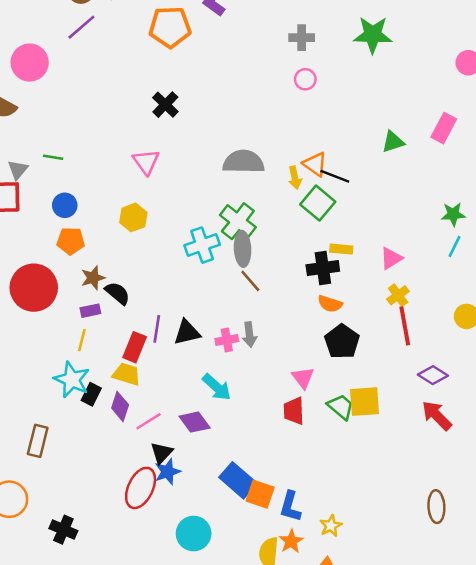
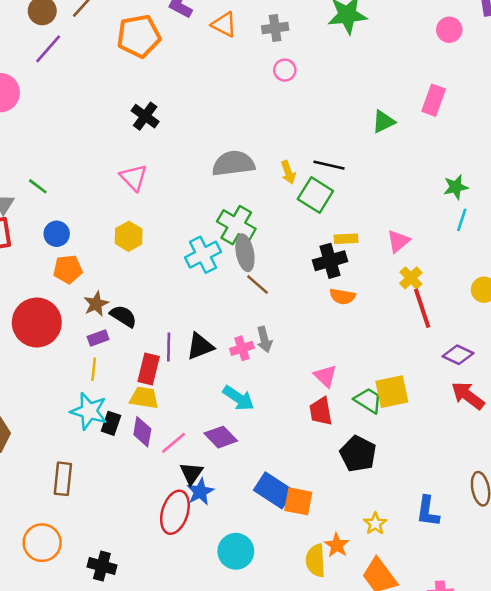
green line: (53, 157) -> (38, 186), turned 36
orange triangle: (315, 164) -> (224, 24), moved
black pentagon: (342, 342) -> (358, 454), moved
blue L-shape: (290, 507) -> (428, 511), moved

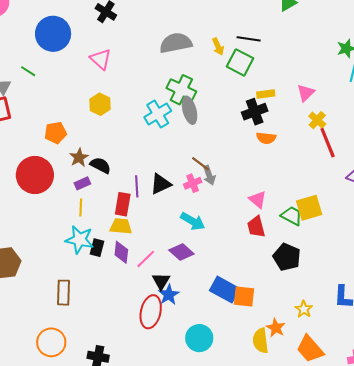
blue circle: (57, 234) -> (53, 34), moved, size x1.8
brown line: (257, 284) -> (201, 164), moved

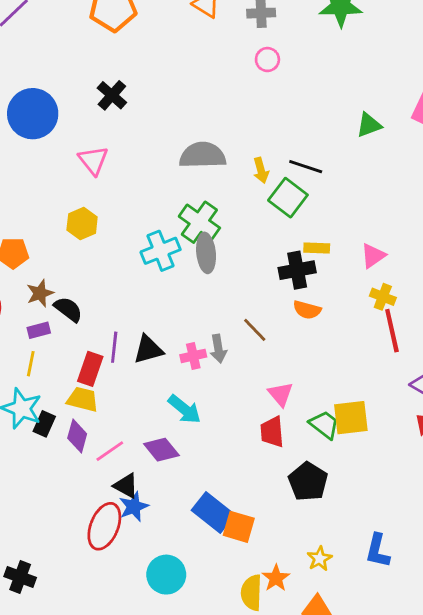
yellow cross: (317, 120) -> (383, 297), turned -30
brown line: (201, 164) -> (255, 330), moved
black triangle: (161, 281) -> (126, 486), turned -42

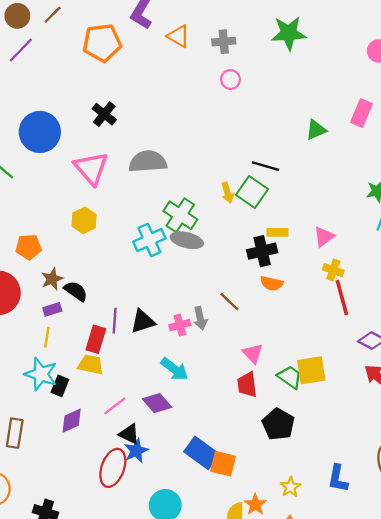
gray semicircle: (203, 155) -> (148, 162), moved
pink triangle: (93, 160) -> (91, 168), size x1.4
yellow arrow: (261, 170) -> (227, 193), moved
gray ellipse: (206, 253) -> (187, 240), turned -68
purple diamond: (77, 436) -> (72, 421), moved, turned 52

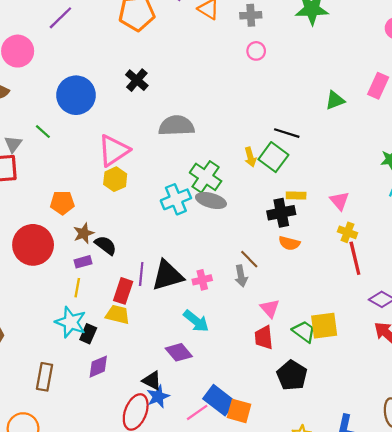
pink triangle: (91, 168) -> (114, 150), moved, turned 36
pink triangle: (324, 237) -> (340, 201), turned -35
gray arrow: (200, 318) -> (241, 276), moved
black triangle: (143, 321) -> (167, 275), size x1.4
pink line: (115, 406) -> (197, 412), moved

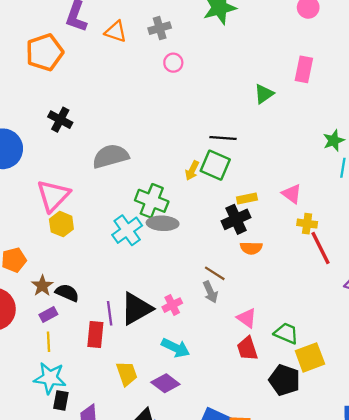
yellow arrow: (250, 157) -> (192, 171), turned 54
yellow trapezoid: (118, 315) -> (127, 374), moved, turned 70
yellow square: (324, 326) -> (310, 357), moved
black rectangle: (88, 334) -> (61, 400), moved

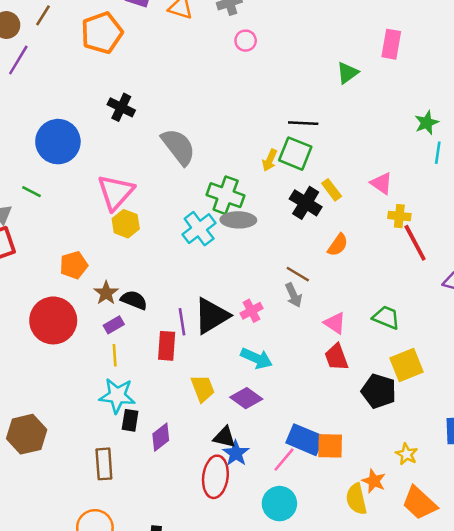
gray semicircle: (111, 156) -> (178, 147), turned 69
yellow rectangle: (247, 199) -> (332, 190), turned 66
black cross: (236, 219) -> (306, 203), moved, turned -32
orange semicircle: (251, 248) -> (338, 245), turned -55
green trapezoid: (286, 333) -> (386, 317), moved

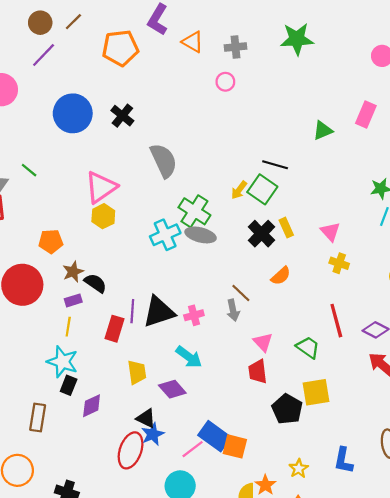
pink circle: (246, 41) -> (225, 82), moved
blue circle: (58, 142) -> (73, 113), moved
red line: (415, 243) -> (336, 321), moved

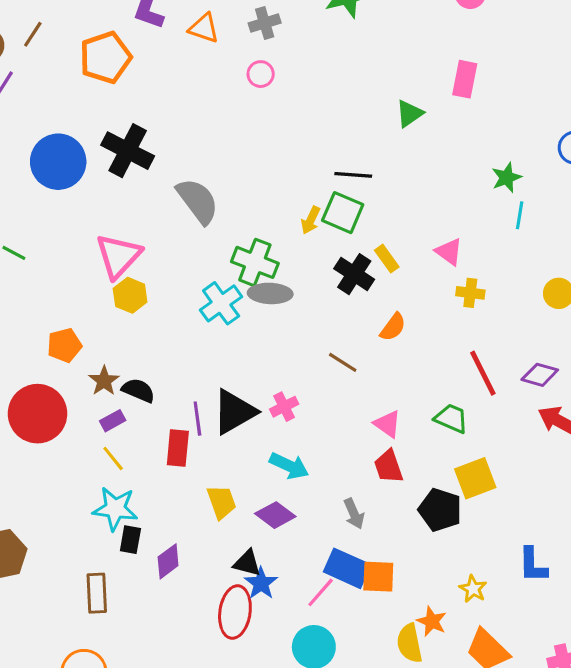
black cross: (122, 116) -> (128, 151), size x1.5
gray arrow: (233, 310) -> (354, 514), moved
yellow line: (68, 327) -> (113, 458), turned -36

